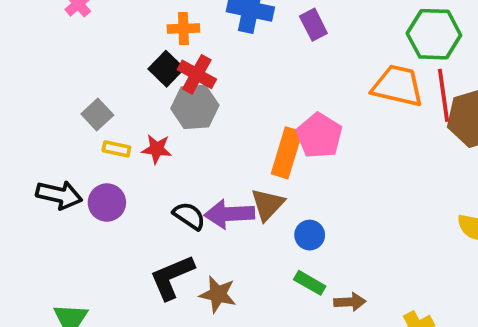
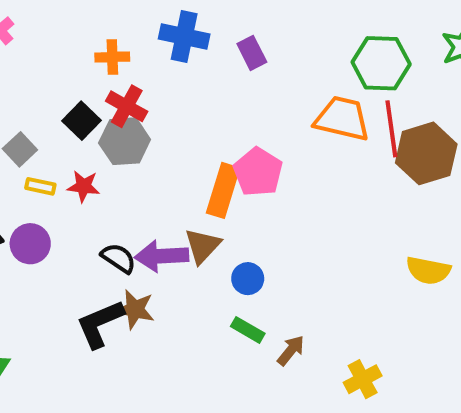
black square: (166, 69) -> (82, 121), moved
brown star: (218, 294) -> (135, 309), moved
brown arrow: (350, 302) -> (291, 350), turned -48

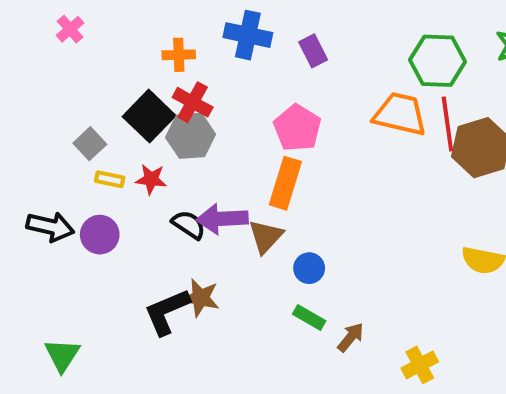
black square: (82, 121) -> (149, 116), size x1.4
pink pentagon: (258, 172) -> (297, 128), moved
purple arrow: (162, 256) -> (222, 219), moved
black semicircle: (118, 258) -> (189, 225), moved

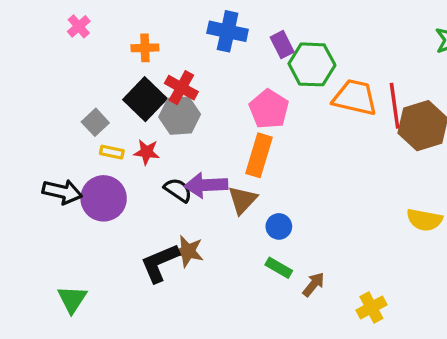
orange cross: (179, 55) -> (145, 48), moved
green hexagon: (438, 61) -> (312, 64), moved
purple circle: (100, 235) -> (104, 198), size x1.4

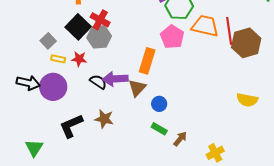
pink pentagon: (269, 109) -> (172, 37), moved
black L-shape: (160, 263) -> (71, 126), moved

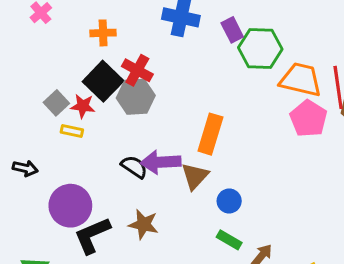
pink pentagon: (172, 37) -> (308, 119), moved
red star: (79, 59) -> (83, 106), moved
black arrow: (28, 83) -> (25, 168), size x0.7
purple circle: (53, 87) -> (70, 206), moved

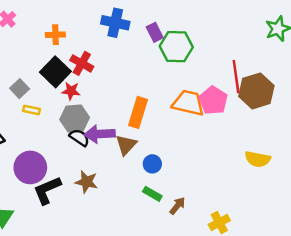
orange trapezoid: (301, 80) -> (188, 103), moved
gray hexagon: (136, 97) -> (75, 118), moved
red star: (83, 106) -> (71, 91), moved

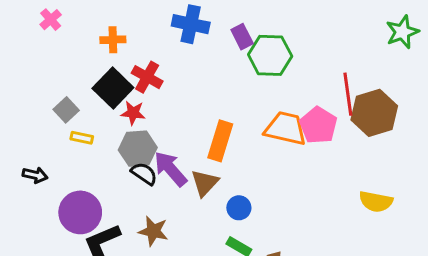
purple arrow: (100, 134) -> (170, 169), turned 52

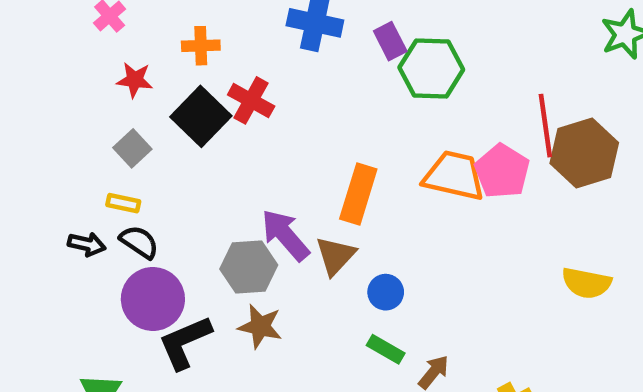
red star: (133, 113) -> (135, 80), moved
yellow rectangle: (82, 138) -> (123, 203), moved
gray hexagon: (138, 149) -> (249, 267), moved
black semicircle: (144, 174) -> (139, 242), moved

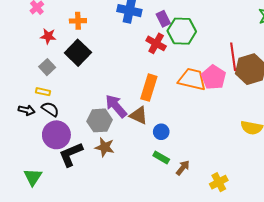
red cross: (251, 100) -> (156, 43), moved
brown triangle: (335, 256) -> (139, 115), turned -48

